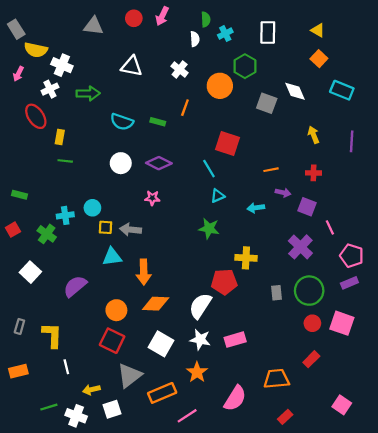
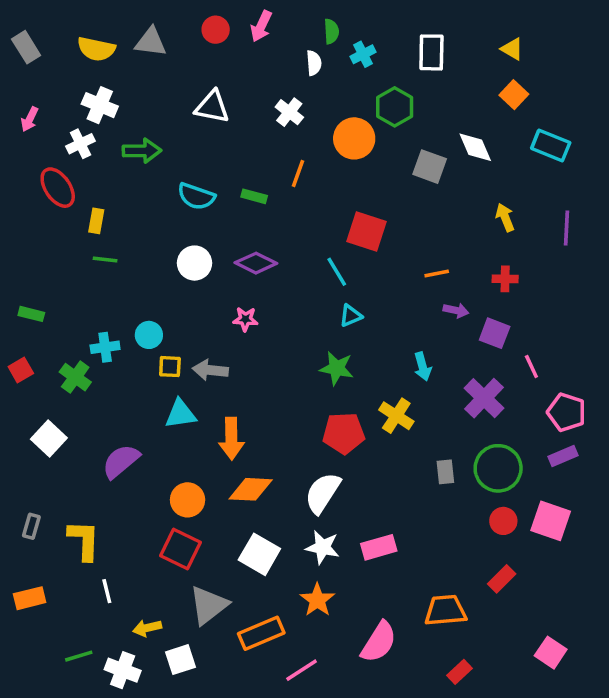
yellow semicircle: (36, 50) -> (96, 49), moved
cyan arrow: (256, 208) -> (423, 367), moved, turned -98
yellow cross: (246, 258) -> (396, 416), turned 30
red pentagon: (224, 282) -> (344, 433), moved

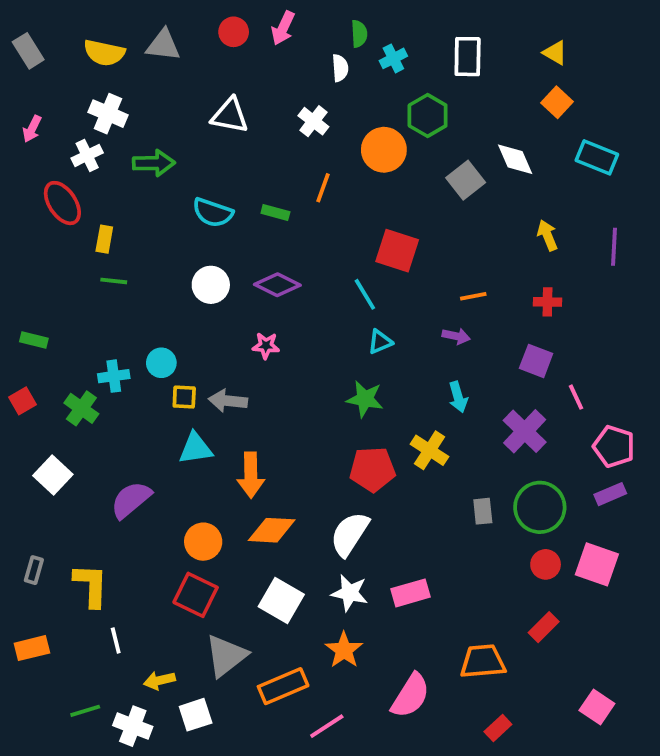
gray square: (430, 167) -> (466, 180), turned 32
purple arrow: (456, 310) -> (456, 336), moved

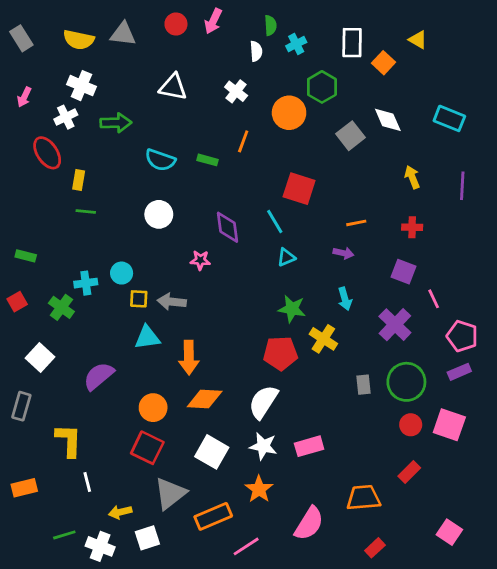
orange square: (557, 102) -> (384, 63), moved
purple diamond: (277, 285) -> (227, 227), moved, turned 56
green star: (365, 399) -> (292, 309), moved
gray rectangle: (34, 570) -> (21, 406), moved, size x1.4

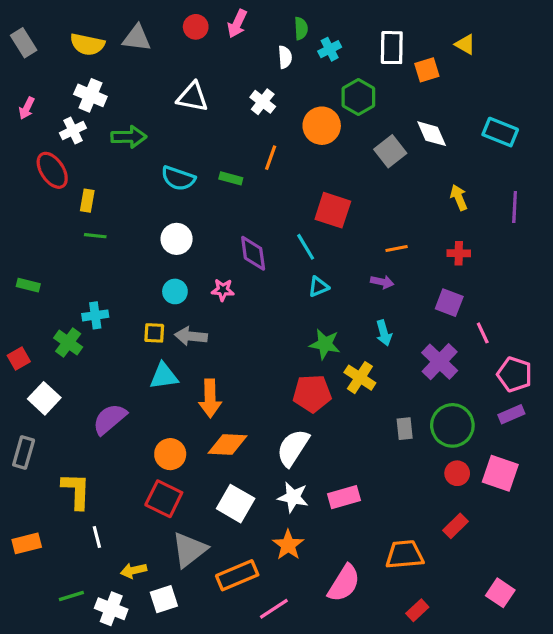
orange square: (384, 63) -> (427, 70), turned 30
cyan circle: (122, 273) -> (175, 291), moved
red square: (17, 302) -> (19, 358), moved

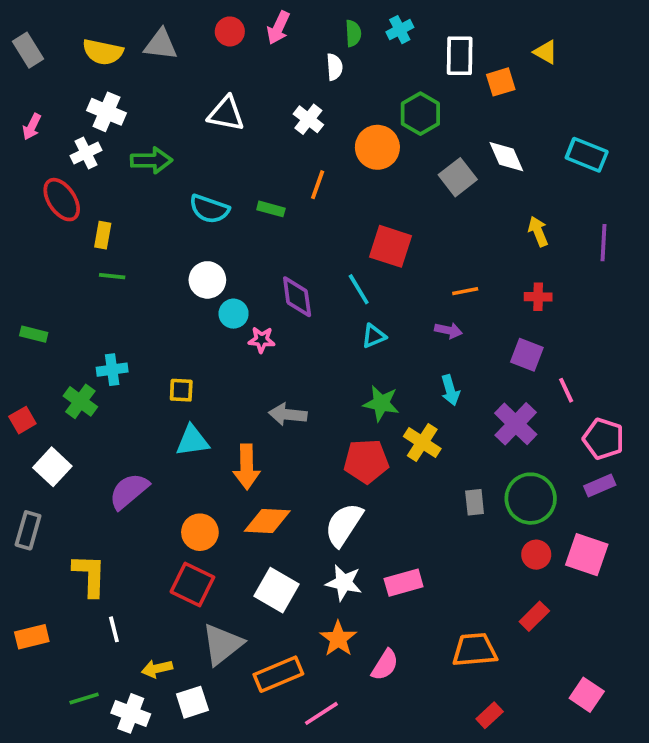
cyan cross: (330, 49) -> (400, 30), moved
cyan circle: (175, 291) -> (234, 314), moved
gray arrow: (191, 336) -> (288, 414), moved
pink semicircle: (344, 583) -> (385, 665), moved, size x0.7

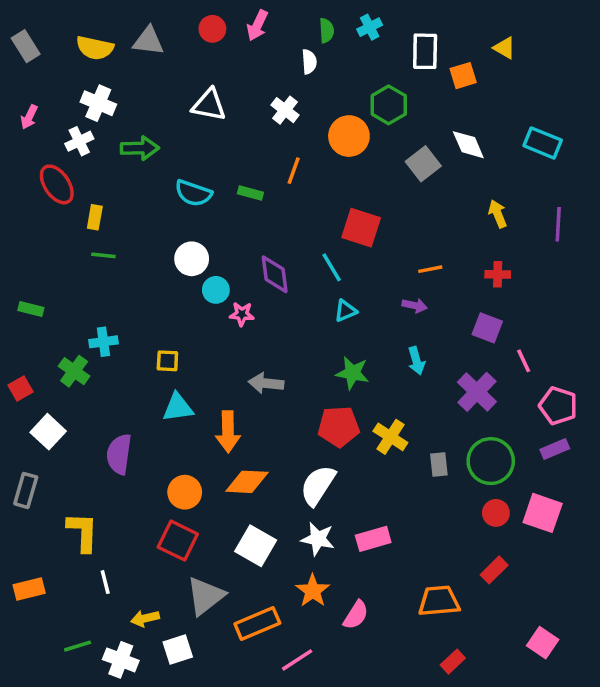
yellow cross: (422, 442) -> (390, 437), moved
purple semicircle: (129, 491) -> (119, 454), turned -42

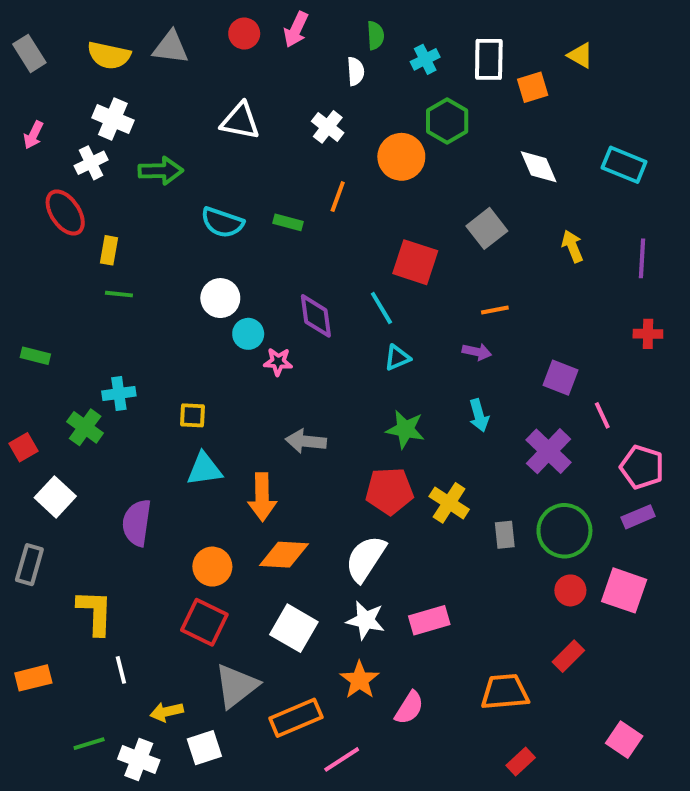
cyan cross: (370, 27) -> (425, 59), moved
gray square: (423, 164) -> (487, 228), moved
red cross: (498, 274) -> (648, 334), moved

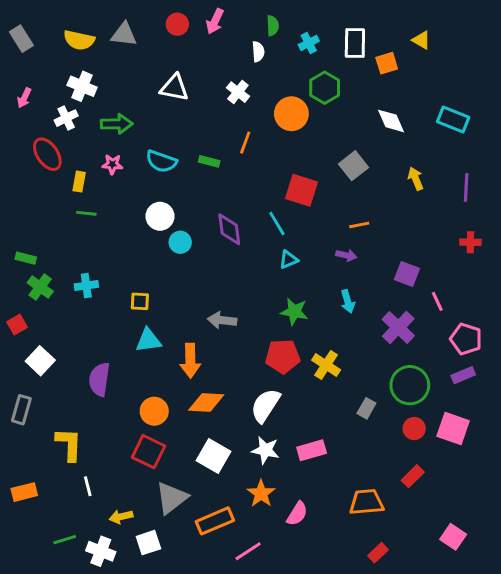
pink star: (278, 362) -> (112, 164), moved
green cross: (85, 427) -> (40, 287), moved
gray rectangle: (505, 535) -> (366, 408), moved, turned 36

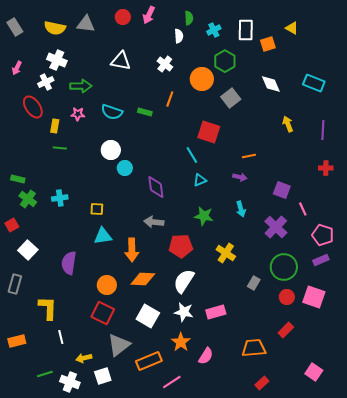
gray square: (353, 166) -> (231, 98), moved
purple diamond: (229, 229) -> (156, 187), moved
red pentagon: (283, 356) -> (181, 246), moved

